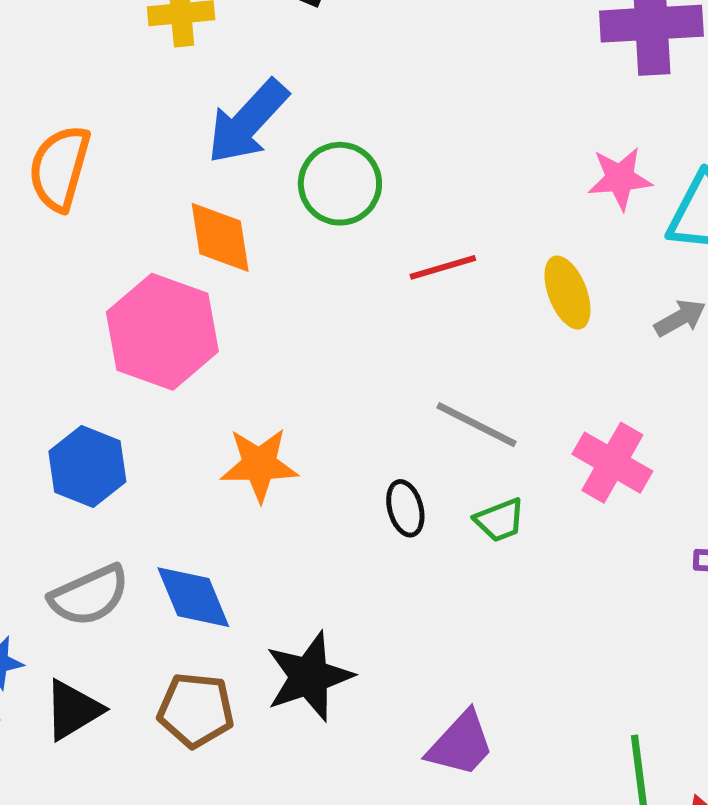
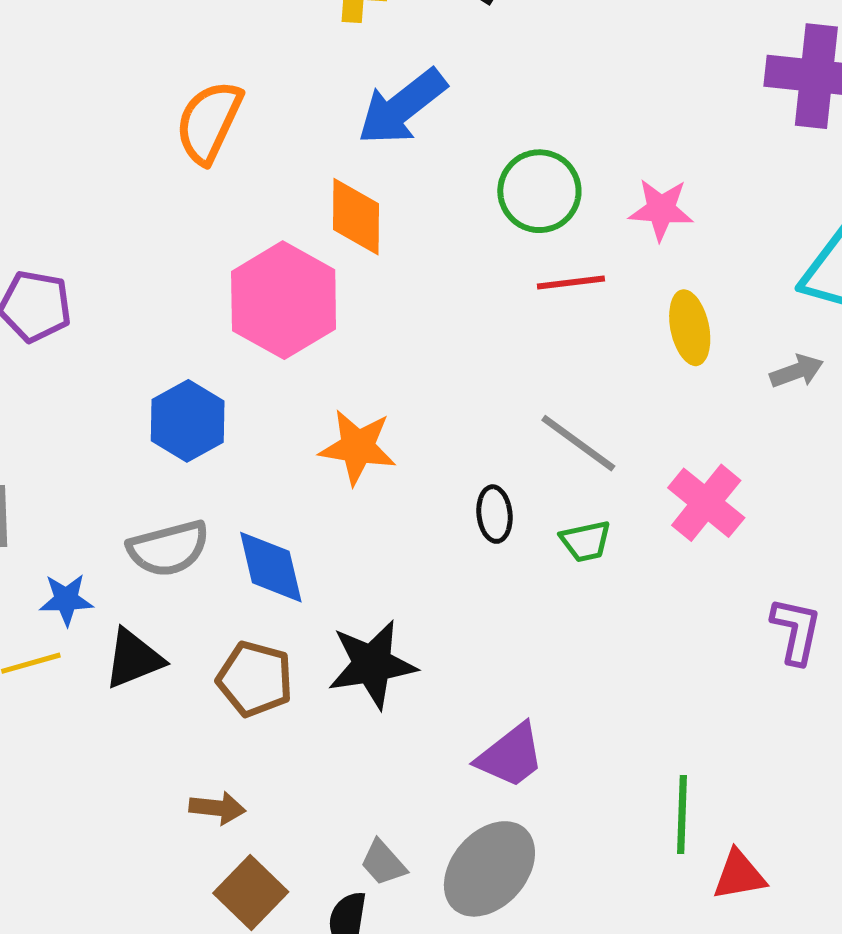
pink star: (620, 178) -> (661, 209), moved
green circle: (340, 184) -> (539, 191), moved

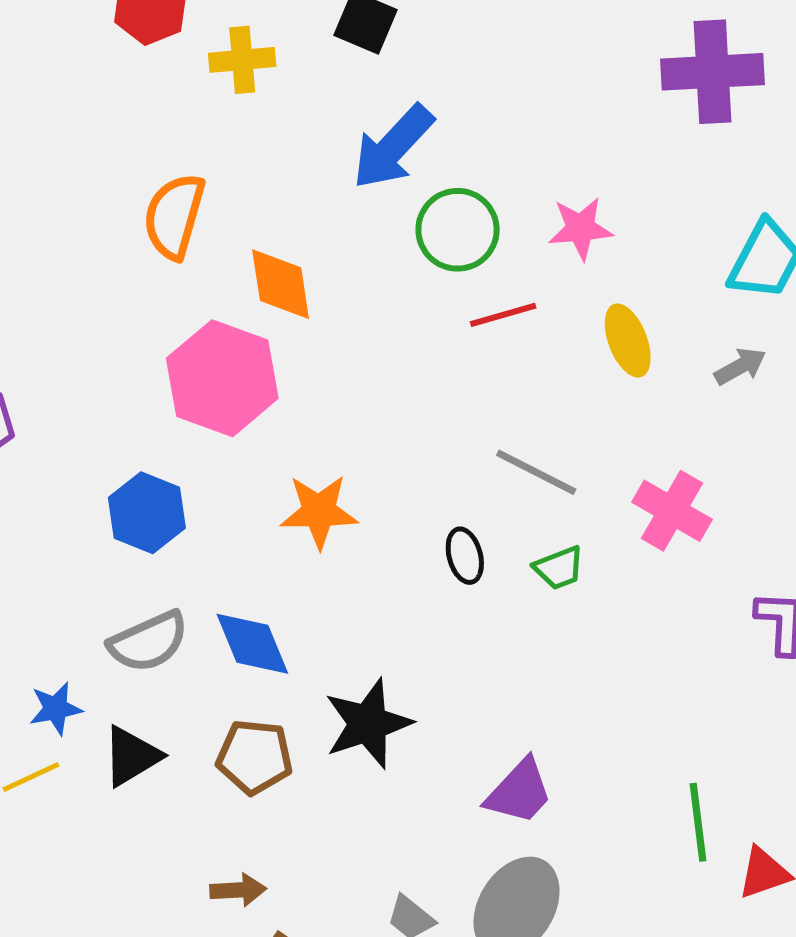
blue arrow: (402, 107) -> (393, 147), moved
orange semicircle: (209, 122) -> (174, 216), moved

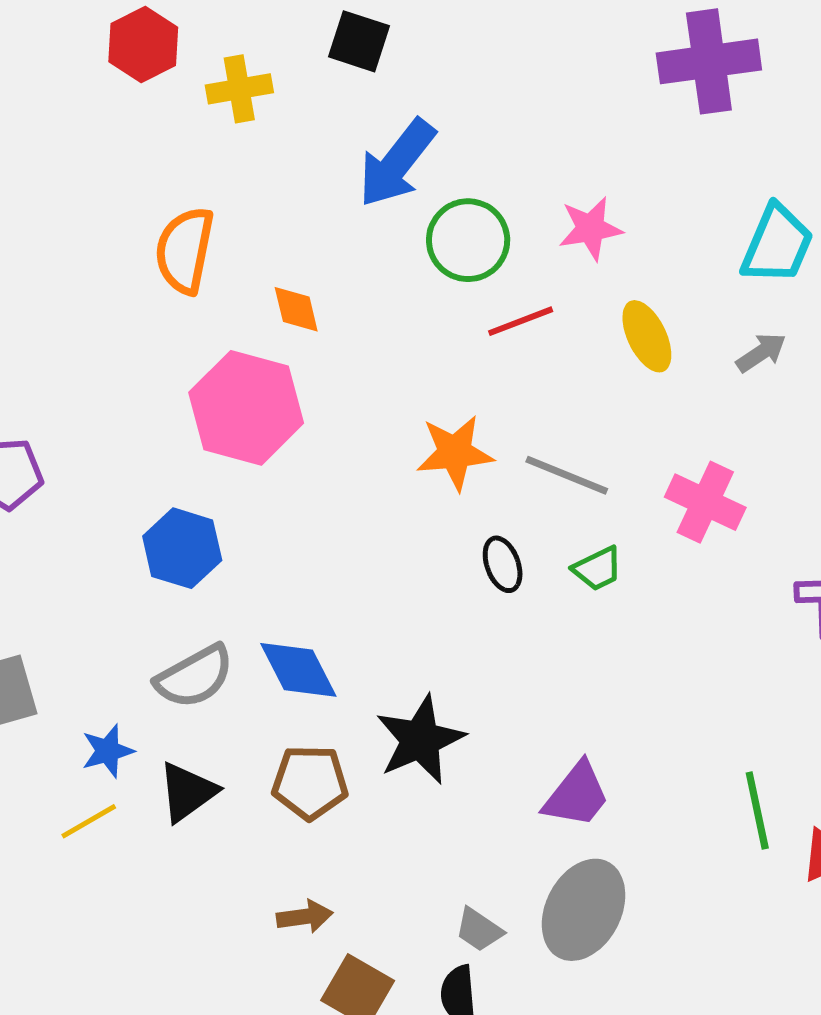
orange diamond: (281, 284) -> (296, 309), size x0.7
orange star: (319, 511) -> (455, 453), moved

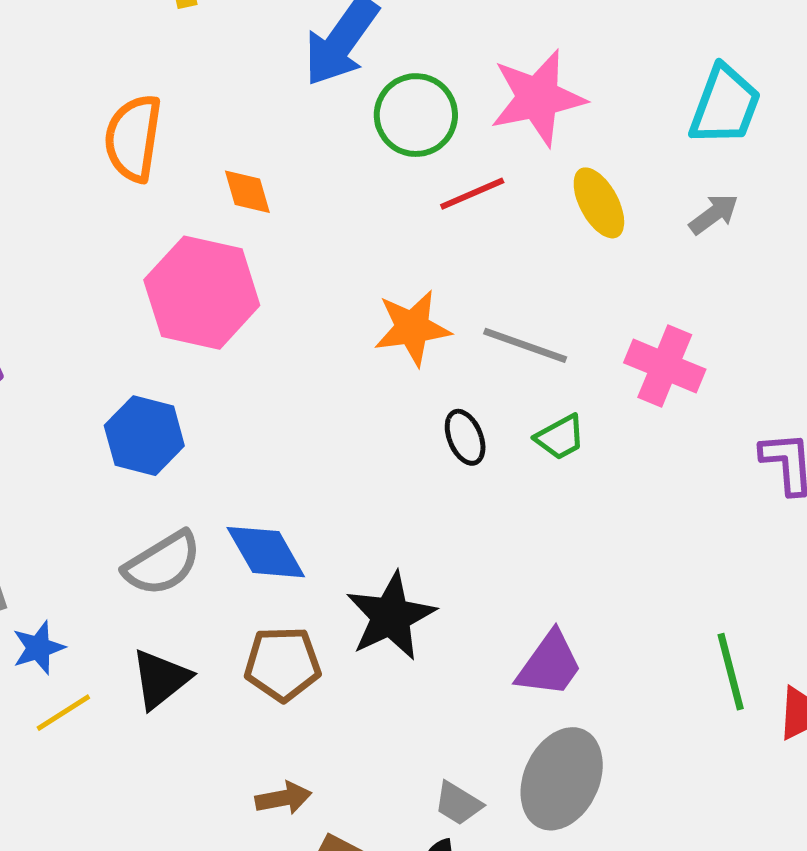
pink star: (591, 229) -> (538, 98), size x1.5
blue star: (108, 751) -> (38, 648), moved

